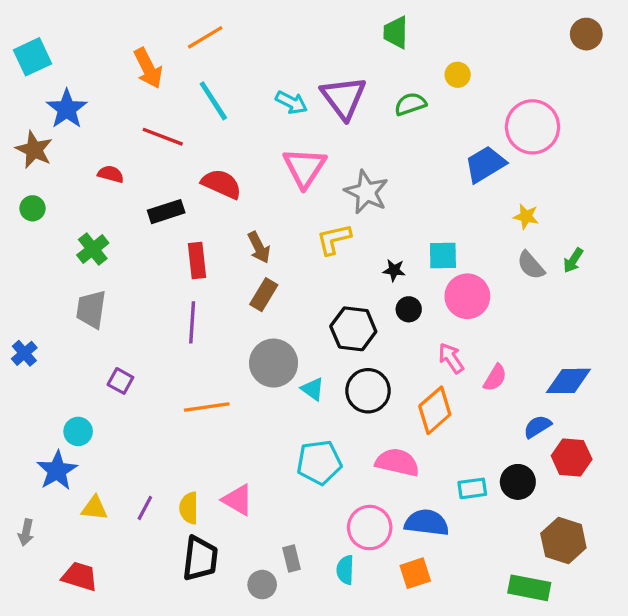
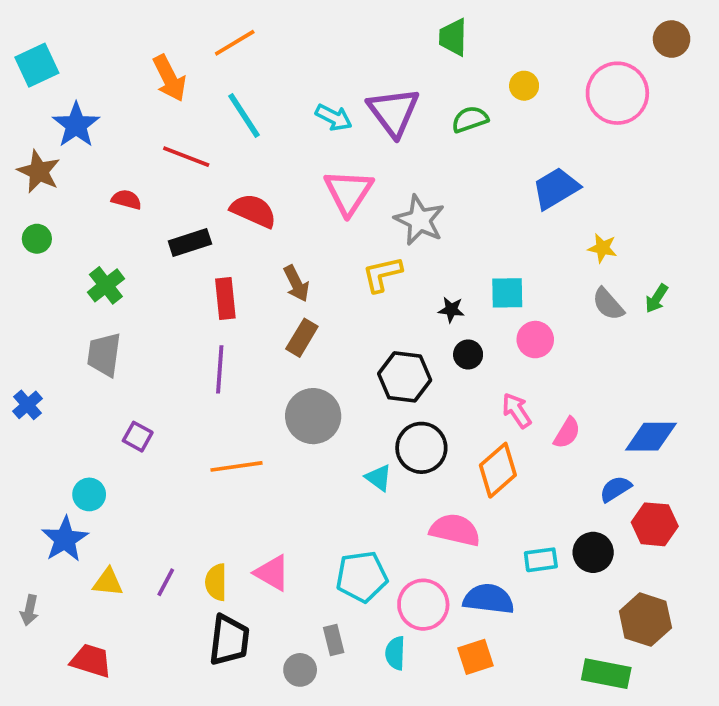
pink circle: (533, 127) -> (617, 93), moved
pink circle: (467, 296) -> (535, 340), size x0.7
cyan triangle: (313, 389) -> (378, 478), moved
cyan pentagon: (319, 462) -> (362, 577), moved

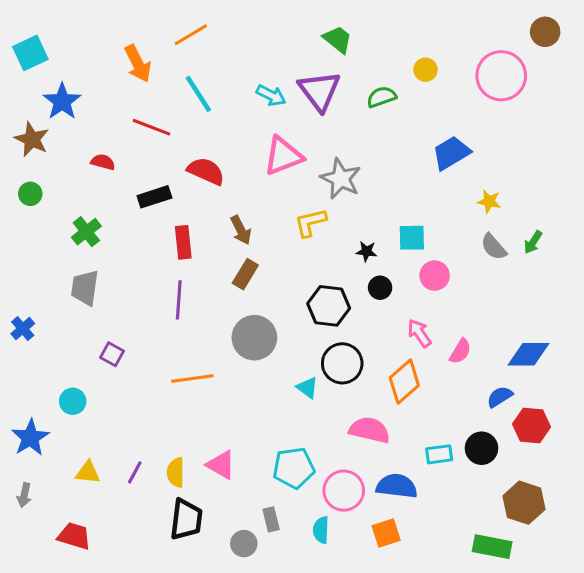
green trapezoid: (453, 37) -> (338, 39), moved, turned 128
pink triangle: (349, 192) -> (283, 156), turned 36
blue star: (65, 539) -> (30, 438), moved

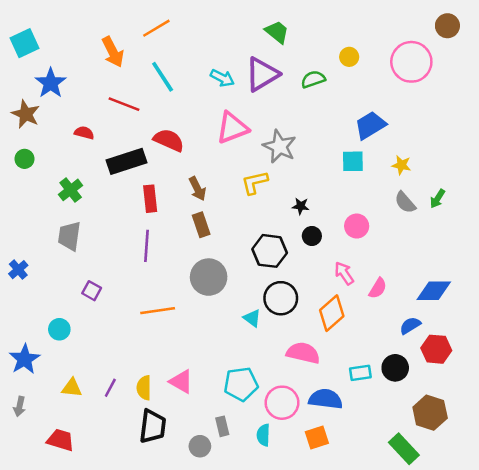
purple triangle: (319, 91) -> (262, 74), turned 36
black rectangle: (154, 197) -> (126, 161), size x1.4
cyan square: (412, 238) -> (353, 161), moved
brown rectangle: (245, 274) -> (201, 225), turned -50
green rectangle: (492, 547) -> (404, 449), turned 36

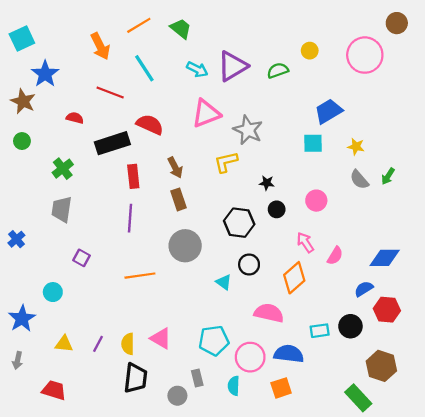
green trapezoid: (277, 32) -> (181, 29), moved
black circle: (281, 298) -> (249, 264), size x0.7

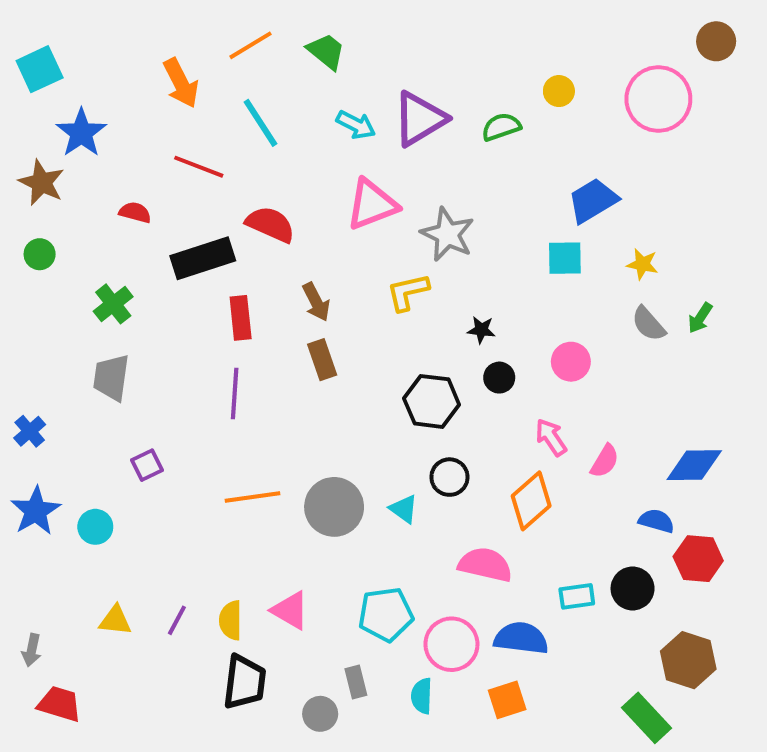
gray circle: (185, 246) -> (334, 507), moved
purple square: (81, 258) -> (147, 465), turned 35
blue semicircle: (364, 289) -> (656, 521), turned 48
blue star: (22, 319) -> (36, 511), moved
red trapezoid: (54, 390) -> (59, 704), moved

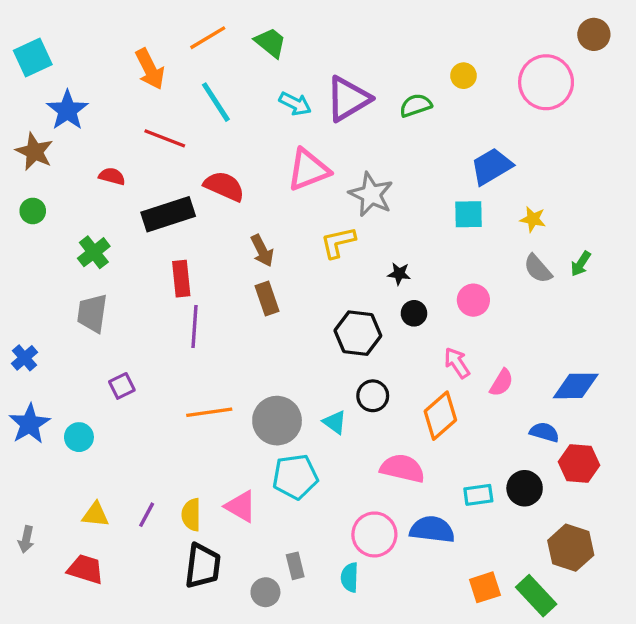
red rectangle: (241, 318) -> (181, 279), moved
cyan pentagon: (386, 614) -> (295, 477), moved
orange square: (507, 700) -> (485, 587), moved
red trapezoid: (59, 704) -> (86, 569), moved

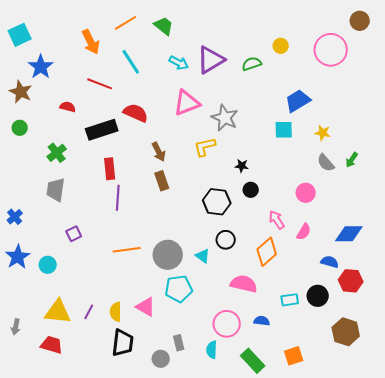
pink circle: (473, 300) -> (306, 193), moved
yellow triangle: (95, 515) -> (58, 312), size x1.6
blue semicircle: (432, 530) -> (262, 321), size x0.6
green rectangle: (536, 596) -> (253, 361), moved

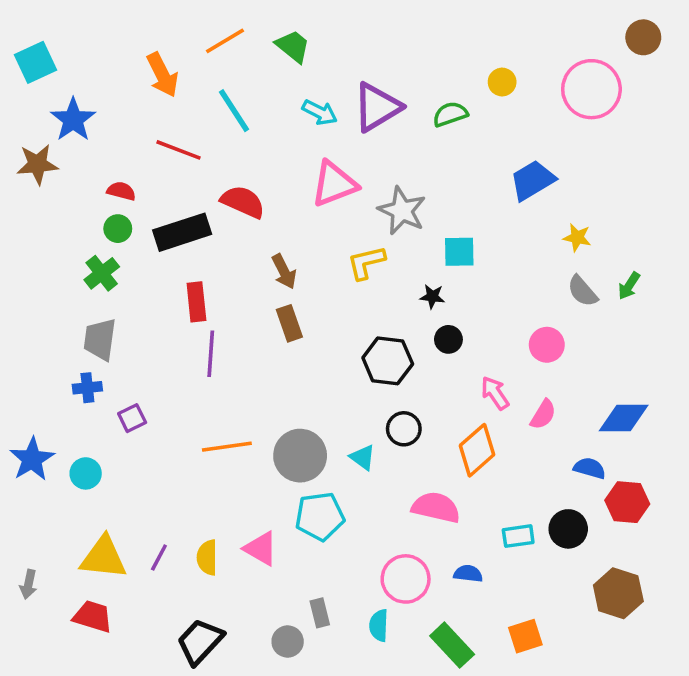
brown star: (21, 92) -> (37, 164), turned -30
green circle: (20, 128) -> (118, 229), moved
cyan square: (284, 130) -> (459, 252), moved
blue cross: (15, 217) -> (87, 388), moved, turned 35
black trapezoid: (123, 343) -> (200, 641), moved, turned -144

